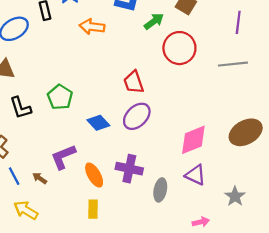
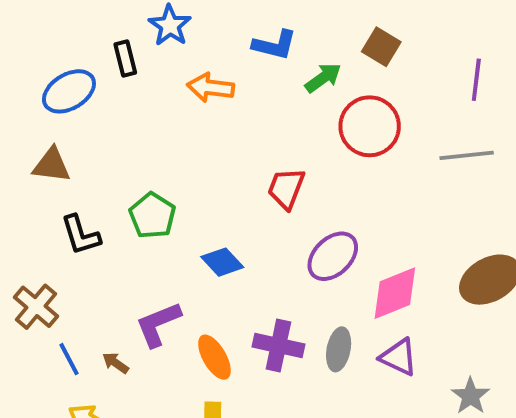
red trapezoid: (134, 82) -> (286, 188), turned 40
purple ellipse: (137, 116) -> (333, 256), moved
gray ellipse: (160, 190) -> (339, 349), moved

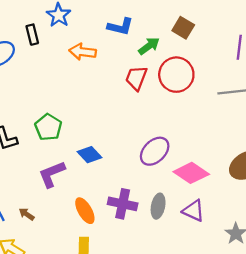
red trapezoid: (286, 188) -> (136, 78), moved
pink diamond: (395, 293) -> (191, 173), turned 56
purple L-shape: (158, 324) -> (52, 174), moved

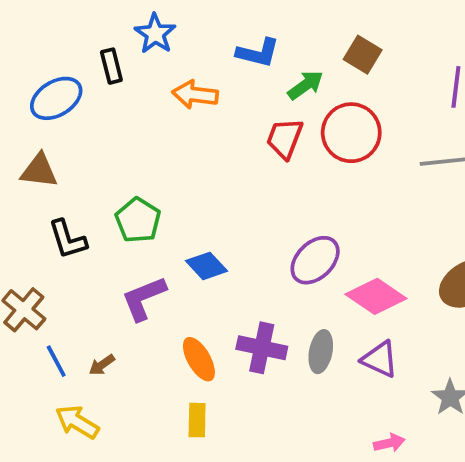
brown arrow: (27, 214) -> (102, 365), turned -70

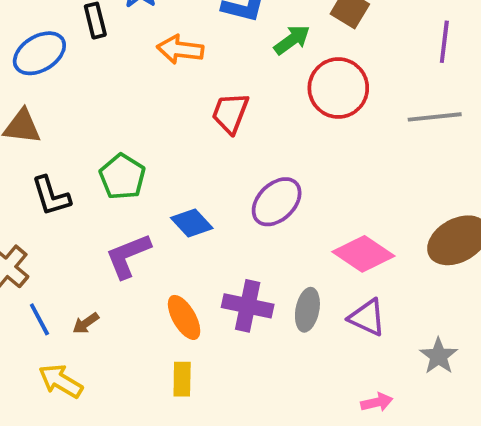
red trapezoid: (285, 138) -> (230, 113), moved
purple ellipse: (315, 260) -> (277, 202), moved

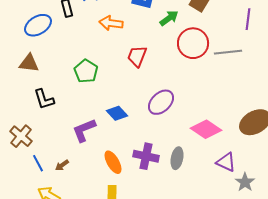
gray line: (435, 117) -> (228, 52), moved
green pentagon: (122, 177) -> (86, 71), moved
purple triangle: (367, 317) -> (226, 162), moved

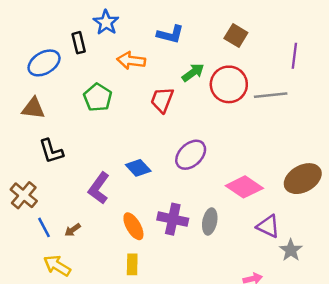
green arrow: (169, 18) -> (193, 72), moved
green pentagon: (86, 71) -> (98, 98), moved
purple L-shape: (84, 130) -> (99, 188), turned -32

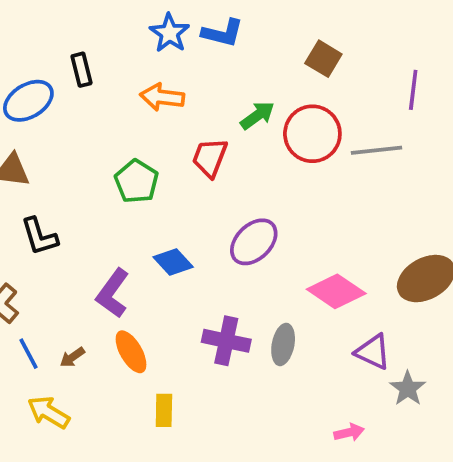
blue star: (106, 22) -> (169, 33), moved
blue L-shape: (170, 34) -> (223, 33), moved
green pentagon: (98, 98) -> (136, 181), moved
orange ellipse: (133, 226) -> (131, 352), moved

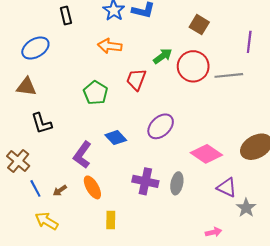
black rectangle: (82, 70) -> (66, 15), moved

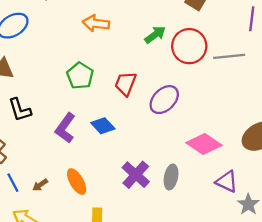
red trapezoid: (136, 80) -> (126, 84), moved
purple ellipse: (161, 126) -> (164, 100), moved
purple L-shape: (82, 155) -> (65, 128), moved
purple cross: (145, 181) -> (136, 175), turned 30

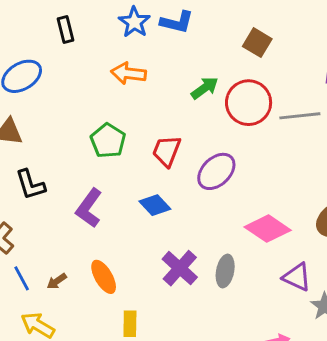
blue diamond: (103, 126) -> (155, 205), moved

